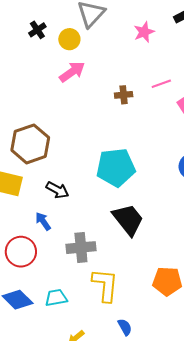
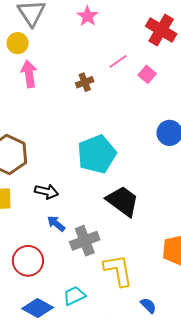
pink arrow: (72, 72) -> (29, 74), turned -48
blue arrow: (43, 221) -> (56, 224), moved

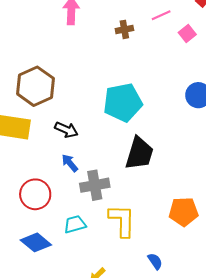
black trapezoid: (123, 201) -> (139, 153), turned 60
cyan trapezoid: (74, 296) -> (75, 224), moved
blue semicircle: (148, 306) -> (155, 261), moved

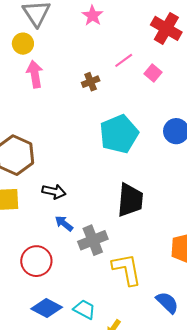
cyan pentagon: (123, 102) -> (119, 134), moved
cyan trapezoid: (75, 224) -> (84, 309), moved, turned 55
blue semicircle: (155, 261) -> (167, 303), size x1.4

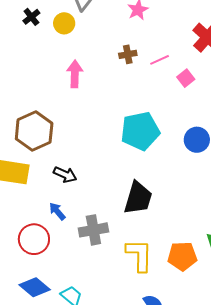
pink arrow: (35, 74) -> (75, 74), moved
brown cross: (91, 82) -> (128, 54), moved
blue arrow: (64, 223) -> (57, 211), moved
yellow L-shape: (127, 269) -> (139, 255), moved

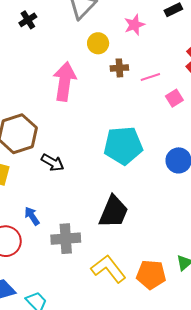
yellow circle: (64, 23) -> (98, 43), moved
pink arrow: (75, 74) -> (65, 81), size x1.4
black arrow: (65, 175) -> (53, 163), moved
yellow L-shape: (139, 255) -> (109, 269), turned -45

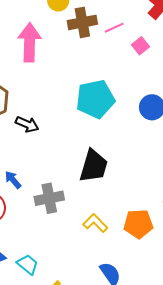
brown cross: (119, 68) -> (82, 22), size x1.6
yellow L-shape: (109, 269) -> (95, 223), size x0.7

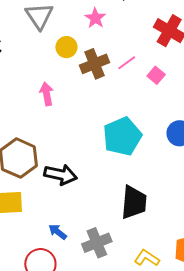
pink arrow: (30, 42) -> (47, 94), size x0.6
black arrow: (27, 124) -> (61, 175), size x1.4

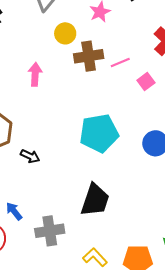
black arrow: (61, 175) -> (30, 156), size x0.6

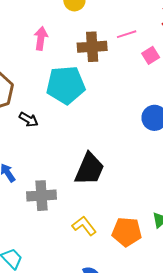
brown cross: (89, 56) -> (92, 47), moved
cyan pentagon: (99, 133) -> (66, 85), moved

